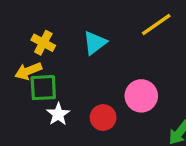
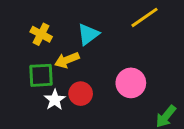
yellow arrow: (28, 71) -> (67, 60), moved
red circle: (103, 117) -> (81, 94), moved

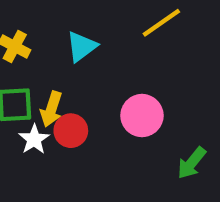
yellow arrow: (67, 60) -> (51, 109), moved, turned -50

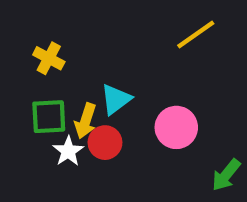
cyan triangle: (82, 47) -> (116, 99), moved

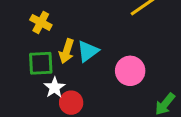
yellow arrow: (86, 121) -> (67, 51), moved
red circle: (105, 143) -> (71, 103), moved

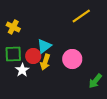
yellow arrow: (67, 51) -> (45, 62), moved
red circle: (71, 103) -> (33, 56), moved

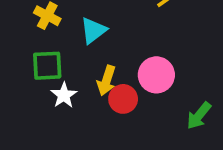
cyan triangle: (44, 46) -> (93, 30), moved
red circle: (33, 56) -> (123, 99), moved

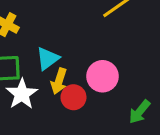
cyan triangle: (93, 30) -> (48, 59), moved
white star: (64, 95) -> (22, 94), size x1.4

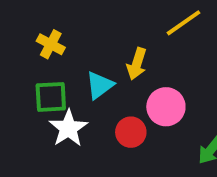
yellow arrow: (59, 81) -> (137, 64), moved

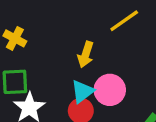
cyan triangle: (100, 85) -> (82, 91), moved

